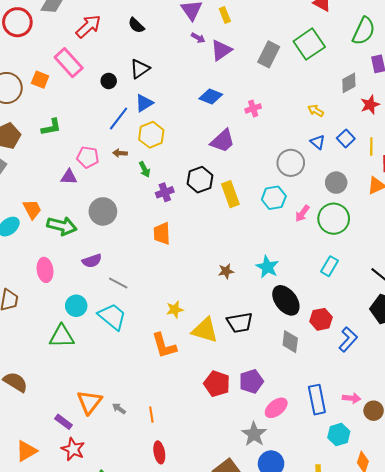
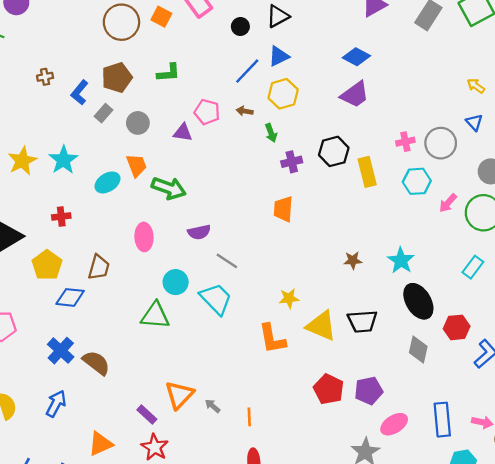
pink cross: (253, 108) -> (405, 142), moved
purple trapezoid: (223, 141) -> (355, 95), moved
gray circle: (103, 211) -> (138, 123), moved, size x0.7

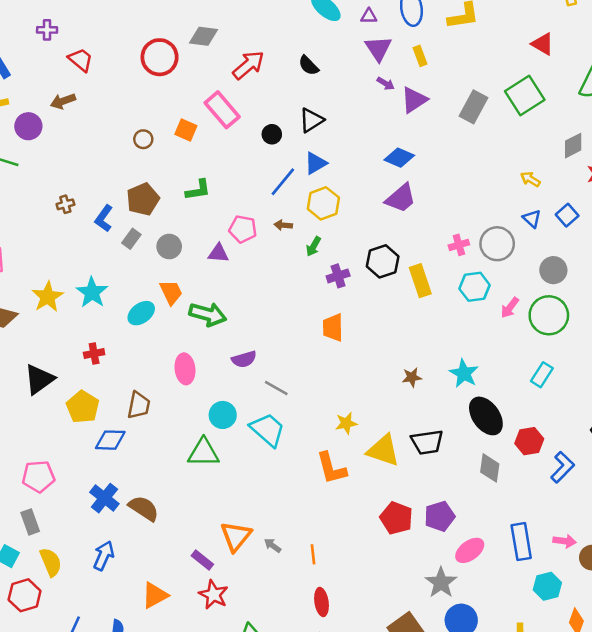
brown circle: (121, 22) -> (143, 139), size x0.5
green arrow: (271, 133) -> (313, 246), turned 54

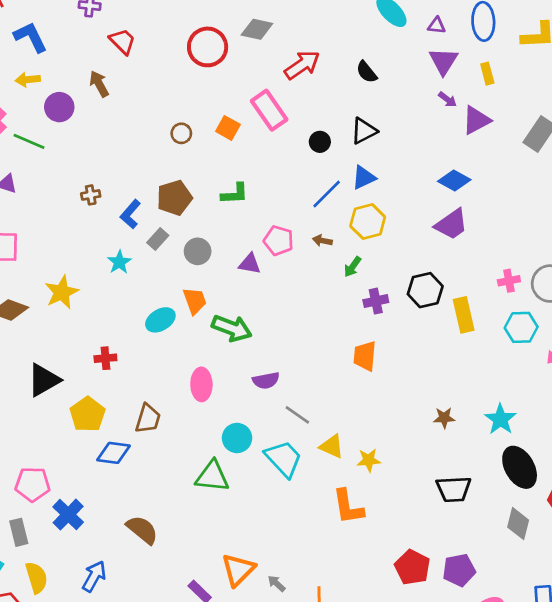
brown arrow: (63, 101) -> (99, 84), turned 75
cyan star: (92, 292) -> (119, 262), moved, size x0.7
yellow triangle: (383, 450) -> (332, 446), moved, size x0.7
blue cross: (104, 498) -> (68, 515), moved

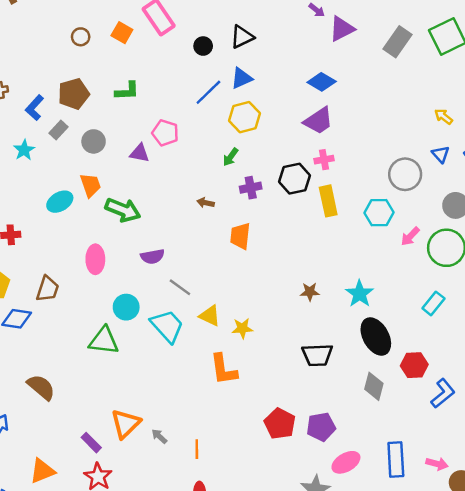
brown arrow: (322, 241) -> (206, 203), moved
pink cross: (509, 281) -> (324, 160), moved

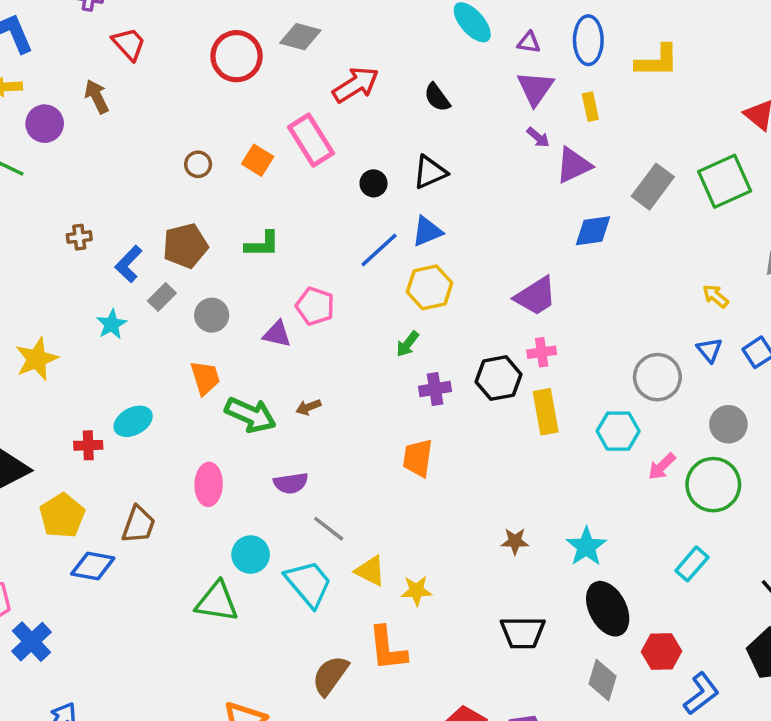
blue diamond: (322, 82) -> (593, 231), moved, turned -40
cyan ellipse: (60, 202) -> (133, 421), moved
brown arrow: (206, 203) -> (308, 407), moved, turned -35
brown semicircle: (41, 387) -> (330, 675), moved, turned -96

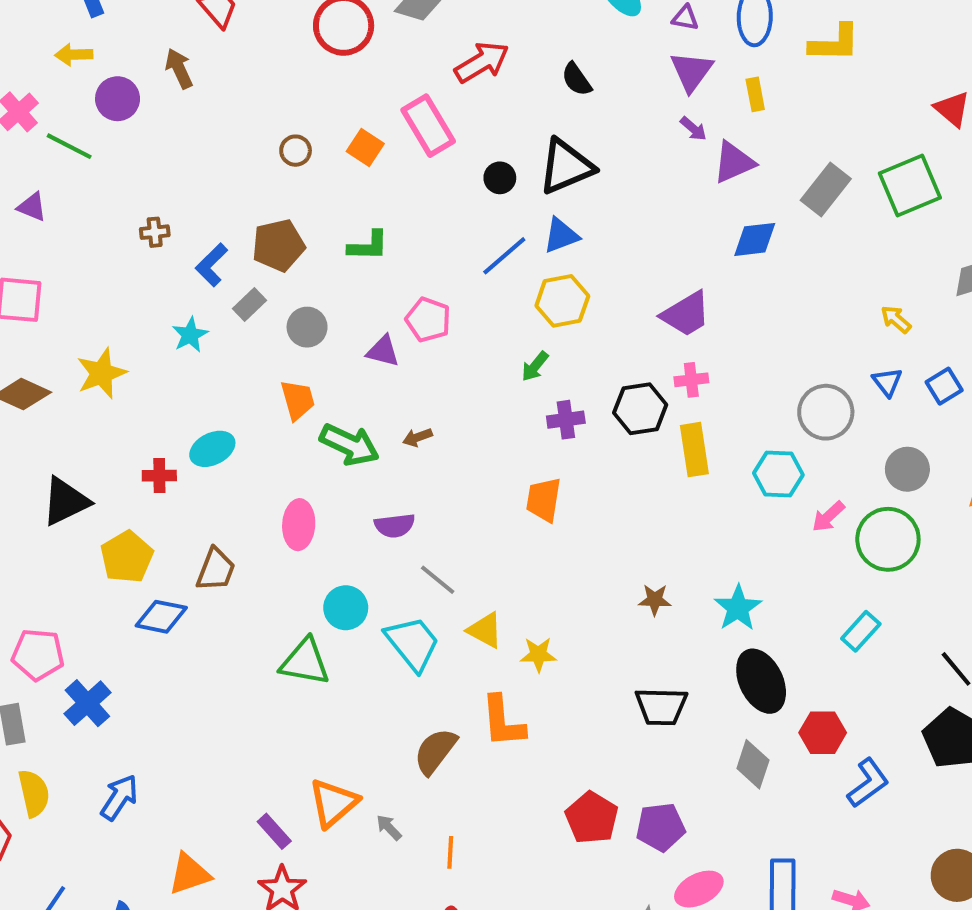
black triangle: (430, 172) -> (566, 166), size x1.4

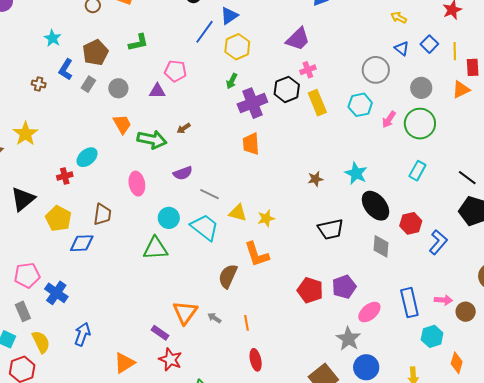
brown cross: (155, 232) -> (39, 84), moved, turned 32
cyan star: (190, 335) -> (53, 38), moved
purple cross: (566, 420) -> (252, 103), size x1.6

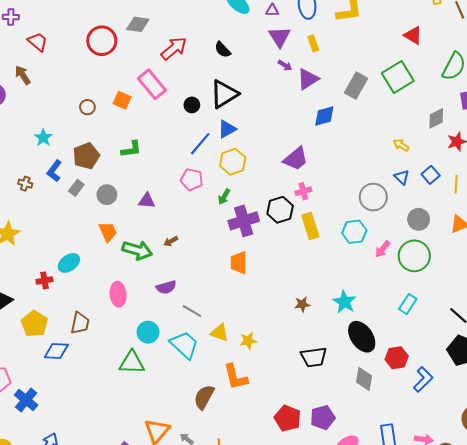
pink pentagon: (175, 71) -> (192, 180), moved

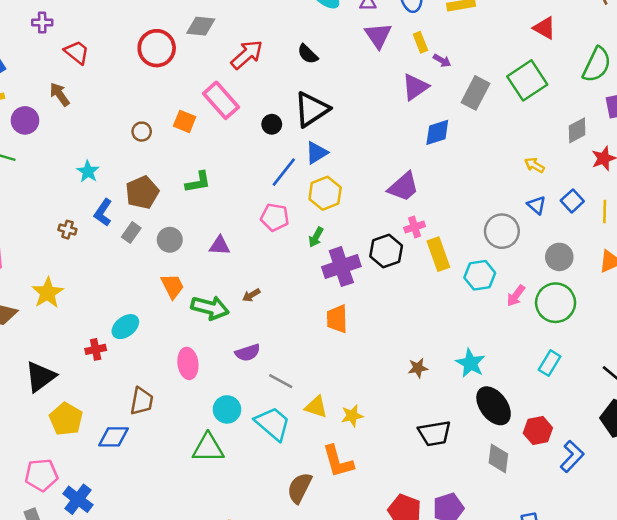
purple arrow: (285, 65) -> (442, 60), moved
yellow rectangle: (310, 226) -> (438, 254), moved
yellow pentagon: (34, 324) -> (66, 419), moved

